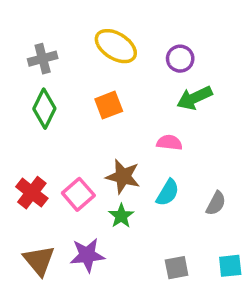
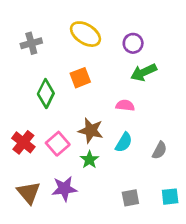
green diamond: (44, 109) -> (46, 93), moved

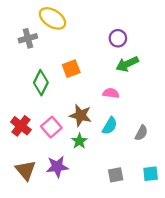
yellow ellipse: (85, 34) -> (52, 18), moved

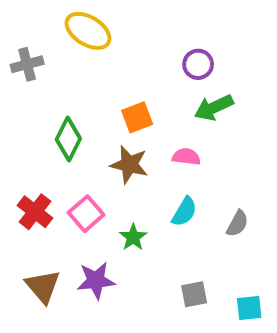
gray cross: (28, 38) -> (27, 64), moved
orange square: (71, 69) -> (137, 117), moved
brown star: (81, 115) -> (129, 165), moved
cyan square: (151, 174) -> (249, 308), moved

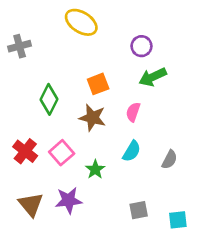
yellow ellipse: (88, 31) -> (81, 22), moved
pink semicircle: (186, 157) -> (133, 112), turned -78

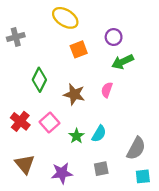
orange square: (98, 84) -> (79, 49), moved
cyan semicircle: (132, 151) -> (99, 134), moved
gray semicircle: (170, 160) -> (136, 148), moved, size x1.5
purple star: (69, 200) -> (62, 173), moved
gray square: (139, 210) -> (101, 169), moved

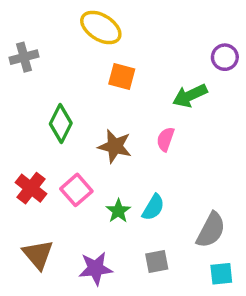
purple circle: (114, 37) -> (225, 57), moved
orange square: (79, 49) -> (122, 76), turned 36

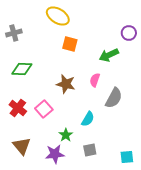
green diamond: (61, 124) -> (22, 69), moved, turned 65
green star: (118, 211) -> (66, 135), moved
gray semicircle: (211, 230) -> (114, 98), moved

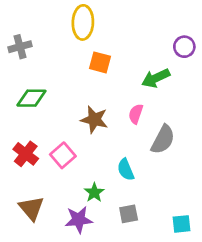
yellow ellipse: (58, 16) -> (83, 22), turned 60
cyan semicircle: (88, 119) -> (126, 170), turned 126

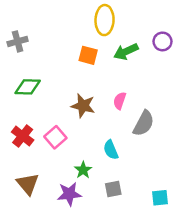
yellow ellipse: (83, 22) -> (105, 20), moved
green arrow: (156, 78) -> (126, 52), moved

